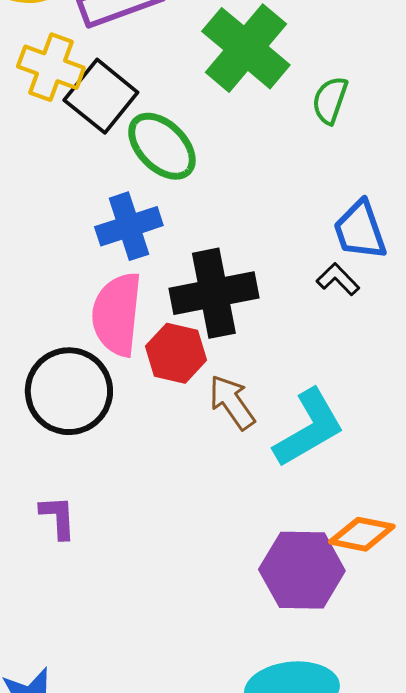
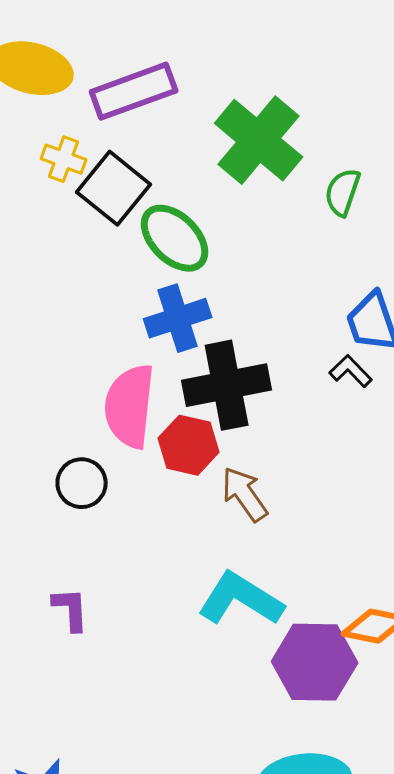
yellow cross: (51, 67) -> (64, 159), size x0.7
blue cross: (129, 226) -> (178, 318), moved
black circle: (69, 391) -> (82, 483), size x0.6
cyan L-shape: (309, 428) -> (241, 599), moved, turned -118

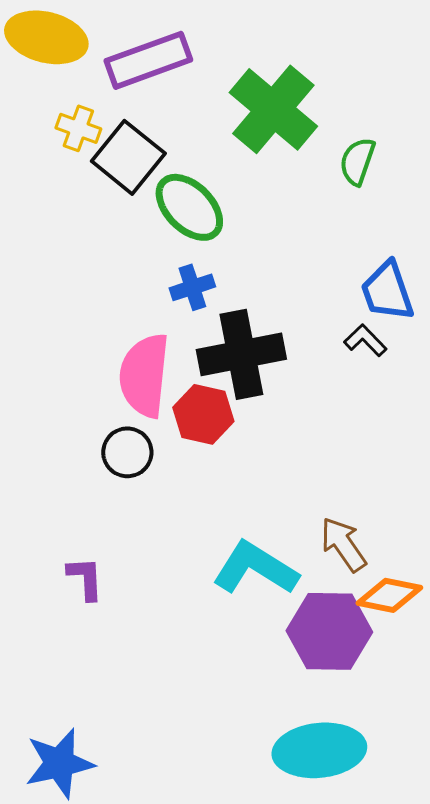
blue cross: (178, 318) -> (192, 287), size x0.7
black circle: (82, 483) -> (127, 452), moved
brown arrow: (245, 494) -> (343, 544), moved

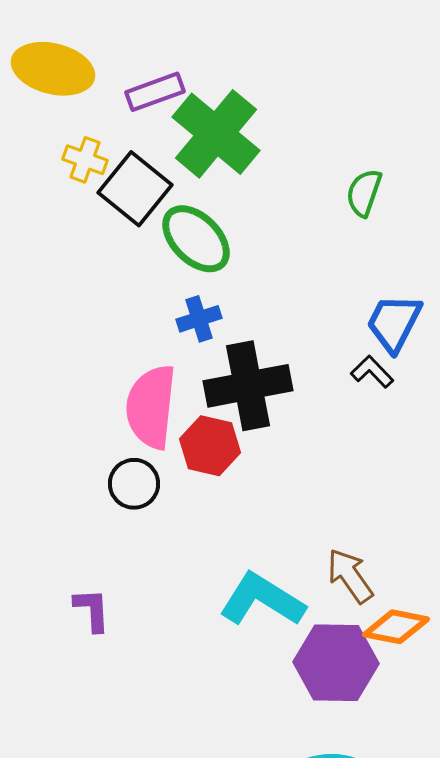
purple rectangle: (148, 60) -> (155, 92), size x0.7
green cross: (273, 109) -> (216, 134), moved
blue trapezoid: (387, 291) -> (394, 323), turned 46

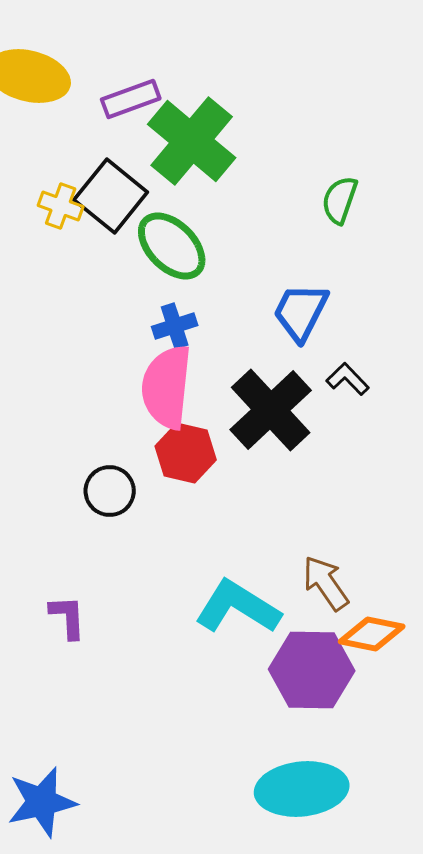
yellow cross: (85, 160) -> (61, 206), moved
blue trapezoid: (394, 323) -> (301, 312), moved
black cross: (248, 386) -> (271, 410), moved, turned -32
pink semicircle: (151, 407) -> (167, 387), moved

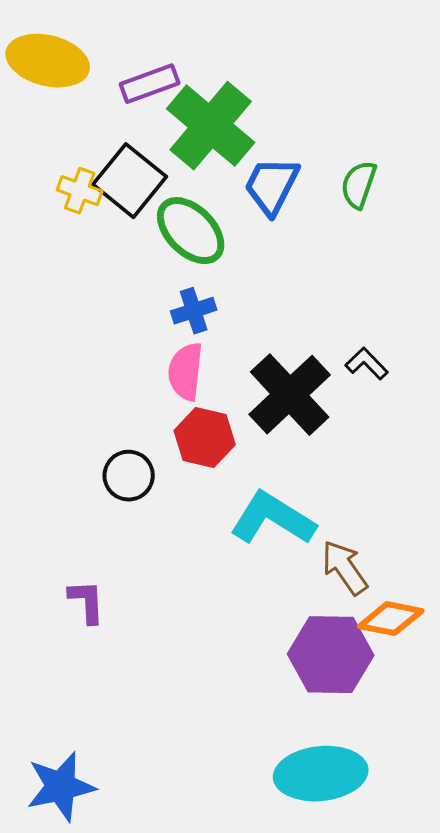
blue trapezoid: (301, 312) -> (272, 186), moved
pink semicircle: (167, 387) -> (186, 372), size x0.7
cyan L-shape: (238, 607) -> (273, 519), moved

